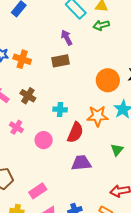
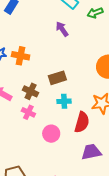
brown rectangle: (60, 61) -> (57, 78), moved
pink cross: (16, 127) -> (28, 112), moved

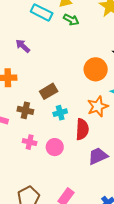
green arrow: (95, 13) -> (71, 20), turned -119
purple arrow: (62, 29) -> (23, 46), moved
pink cross: (28, 112) -> (30, 142), moved

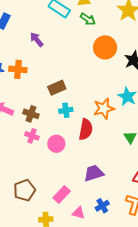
orange circle: (96, 69) -> (105, 47), moved
brown cross: (25, 110) -> (31, 114), moved
purple trapezoid: (98, 156) -> (94, 173), moved

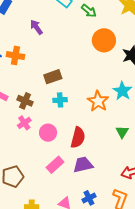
orange star: (104, 109) -> (98, 101), turned -30
red semicircle: (86, 129) -> (78, 138), moved
pink cross: (32, 136) -> (24, 123), turned 32
pink rectangle: (62, 195) -> (55, 165), moved

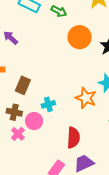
brown rectangle: (53, 77) -> (23, 85), moved, turned -36
pink circle: (48, 133) -> (34, 121), moved

